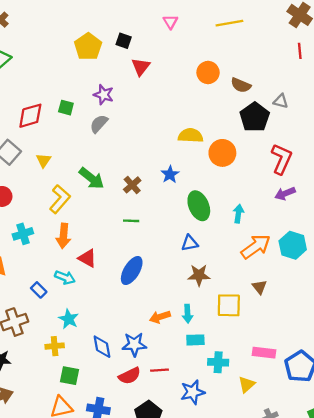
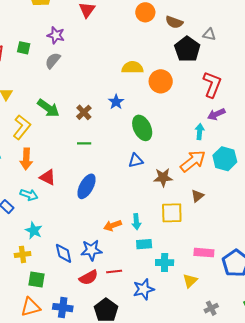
cyan arrow: (238, 214) -> (200, 132), moved
brown star: (199, 275) -> (163, 177), moved
brown triangle: (259, 287) -> (198, 196), turned 32

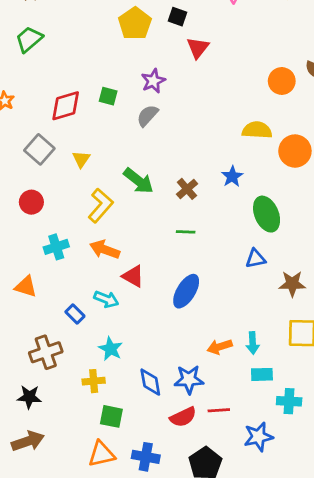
orange circle: (145, 12) -> (282, 81), moved
purple star: (56, 35) -> (153, 81), turned 30
orange arrow: (26, 159) -> (105, 250), turned 105

